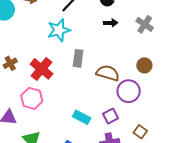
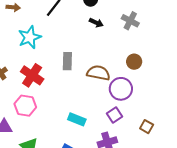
black arrow: (111, 23) -> (96, 23), turned 32
cyan star: (59, 30) -> (30, 37), moved
purple square: (111, 116) -> (115, 115), moved
brown square: (140, 132) -> (147, 127), moved

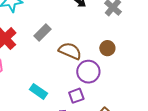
gray rectangle: (67, 61) -> (43, 33), turned 30

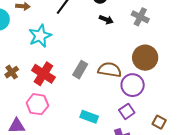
gray rectangle: (43, 33) -> (80, 70), moved
brown circle: (107, 48) -> (145, 58), size x1.6

